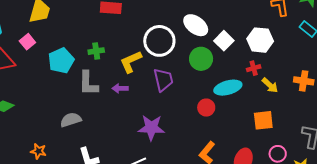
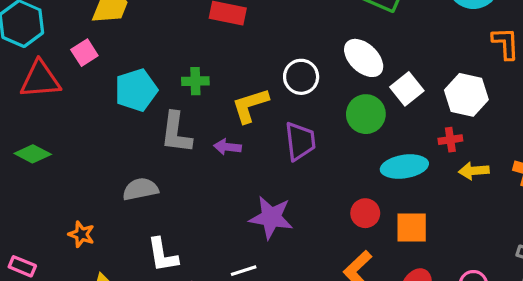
white circle: (159, 41) -> (301, 77), size x0.7
yellow arrow: (270, 85) -> (474, 171), turned 126
red circle: (206, 108) -> (365, 213), moved
orange square: (263, 120) -> (412, 228), moved

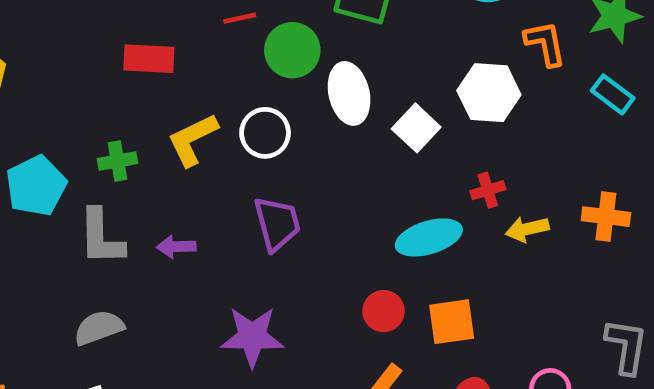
white ellipse: (364, 58) -> (349, 93), turned 42
white hexagon: (466, 95) -> (489, 93), moved
yellow L-shape: (250, 105) -> (193, 140), moved
green circle: (366, 114) -> (292, 50), moved
gray semicircle: (140, 189) -> (99, 328), moved

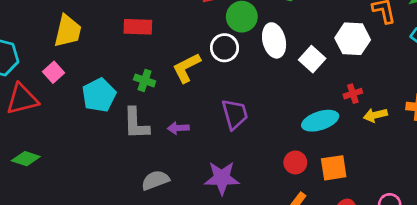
red rectangle: (149, 59) -> (138, 27), moved
white circle: (265, 133) -> (224, 48), moved
green cross: (118, 161) -> (145, 80), turned 30
gray semicircle: (99, 328) -> (155, 180), moved

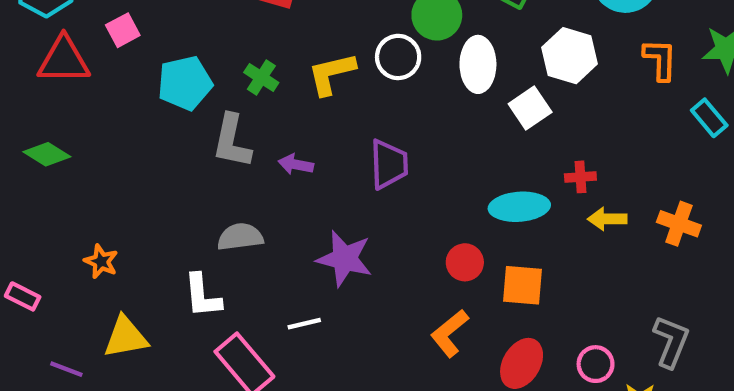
white hexagon: (353, 39) -> (570, 56), moved

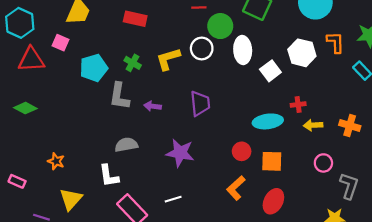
pink square: (123, 30) -> (61, 43), turned -35
white hexagon: (570, 56) -> (302, 53), moved
white line: (304, 324) -> (173, 199), moved
yellow triangle: (126, 337) -> (71, 199), turned -35
pink circle: (596, 364) -> (323, 163), moved

